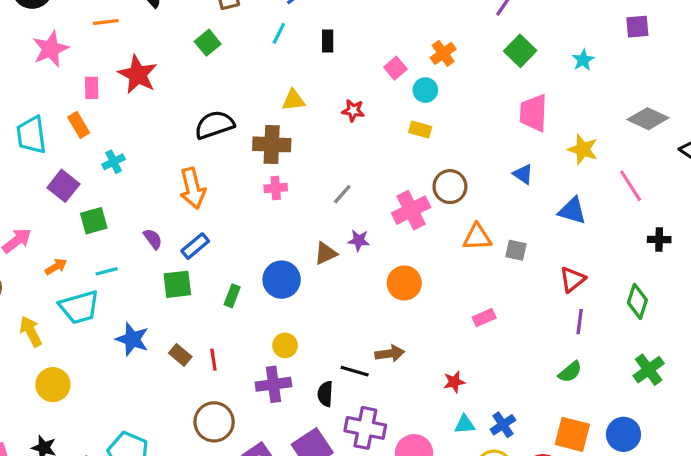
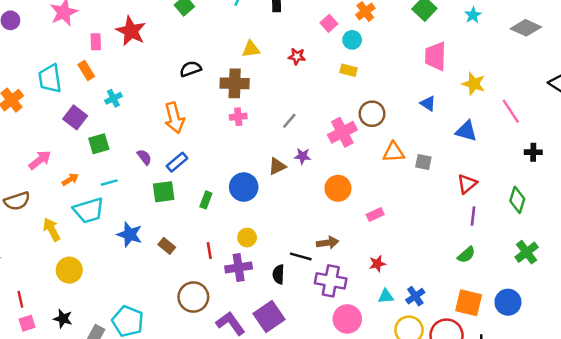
gray diamond: (648, 119) -> (526, 28), moved
black semicircle: (214, 125) -> (190, 69), size x0.7
pink rectangle: (484, 318) -> (375, 215), moved
red line: (213, 360) -> (209, 250), moved
purple cross: (365, 428) -> (331, 281), moved

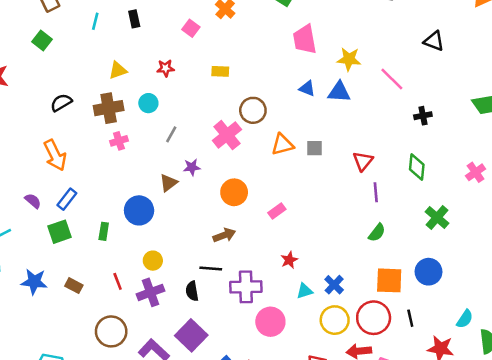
cyan circle: (352, 40) -> (148, 103), moved
blue triangle: (466, 131) -> (339, 92), moved
brown arrow: (328, 243) -> (224, 235), moved

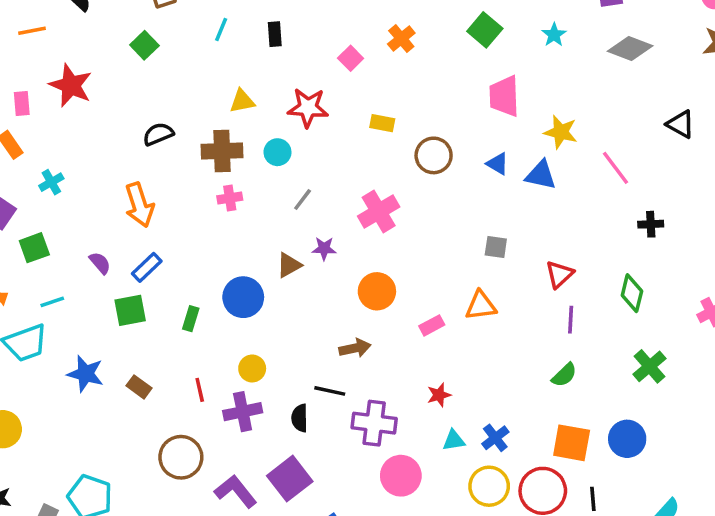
red star: (166, 68) -> (308, 108), size x1.6
brown circle: (253, 110) -> (434, 155), moved
orange triangle: (282, 145) -> (481, 306), moved

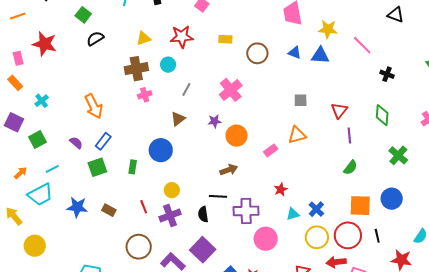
black semicircle: (158, 134) -> (95, 38), moved
black cross: (651, 224) -> (387, 74), turned 32
purple star: (324, 249) -> (215, 121), moved
brown triangle: (289, 265) -> (178, 119), moved

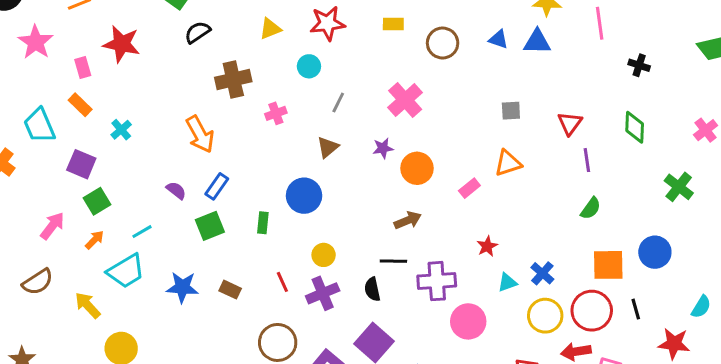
pink line: (362, 45) -> (600, 23), turned 40
brown cross: (136, 69) -> (233, 80), moved
green square: (37, 140) -> (97, 201), moved
green cross: (398, 155) -> (679, 187), moved

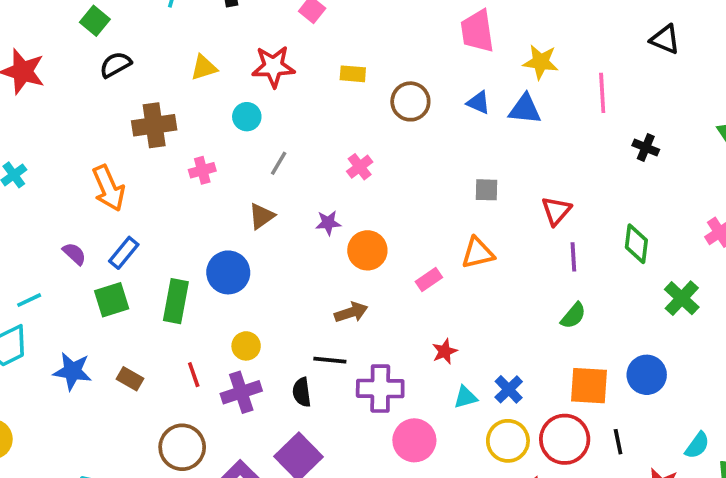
pink cross: (405, 100) -> (360, 167), size x0.6
green diamond: (635, 127) -> (636, 244), moved
green rectangle: (263, 223) -> (176, 301), size x1.6

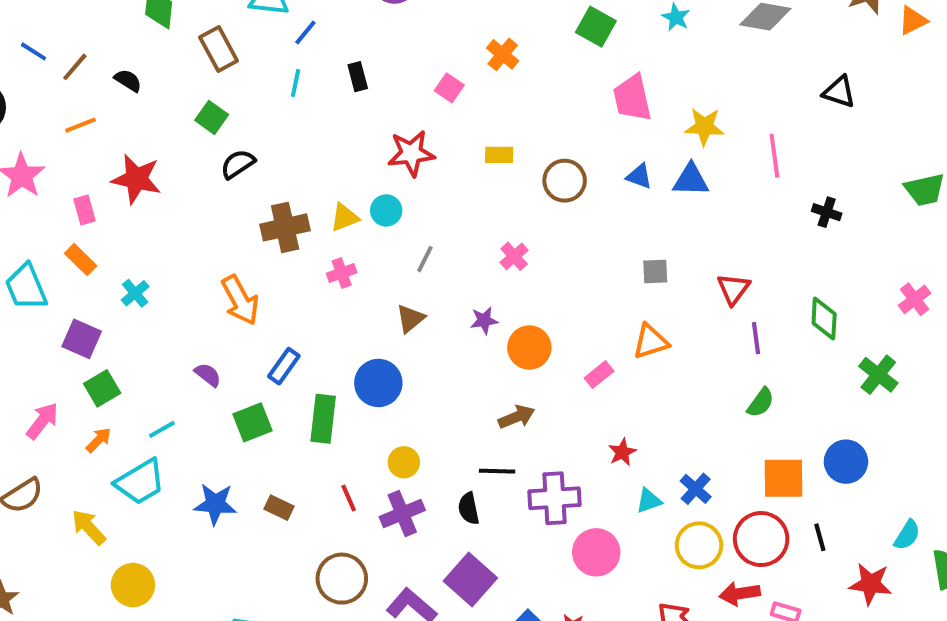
yellow triangle: (204, 67) -> (345, 217), moved
blue rectangle: (124, 253) -> (284, 366), moved

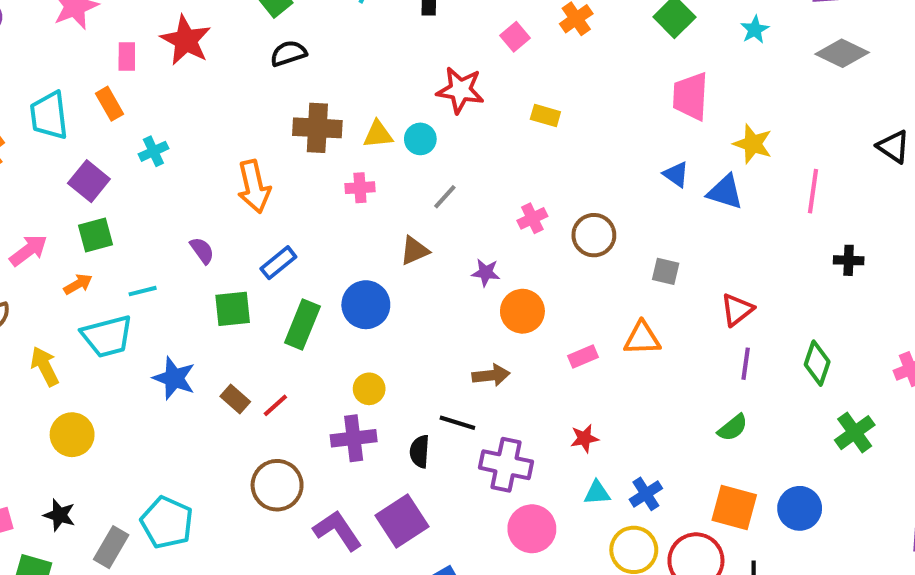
brown circle: (565, 181) -> (594, 235), moved
black cross: (827, 212) -> (849, 260), turned -32
red line: (349, 498) -> (275, 405), moved, turned 56

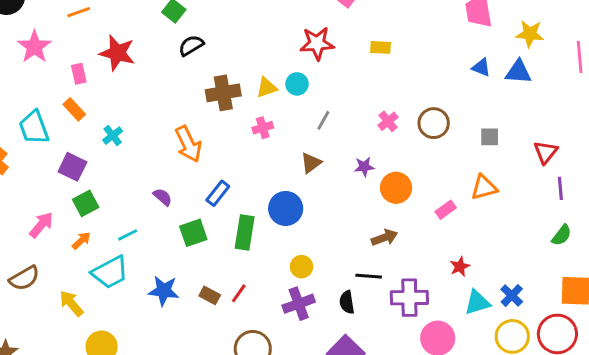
cyan triangle: (597, 493) -> (477, 303), size x1.4

